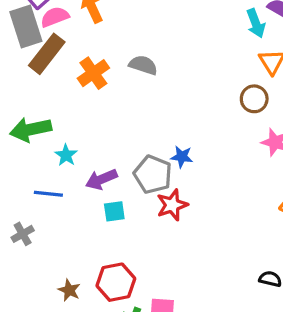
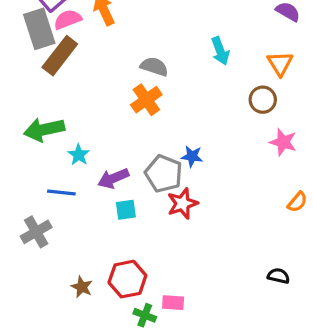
cyan arrow: (256, 23) -> (220, 51), moved
orange cross: (93, 73) -> (146, 100), moved
gray cross: (23, 234) -> (36, 232), size x1.4

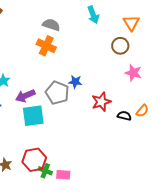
orange cross: (146, 100) -> (46, 46), turned -30
red star: (183, 204) -> (101, 102), moved
cyan square: (126, 210) -> (33, 116), size x1.6
black semicircle: (278, 276) -> (124, 116), moved
green cross: (145, 315) -> (45, 171), moved

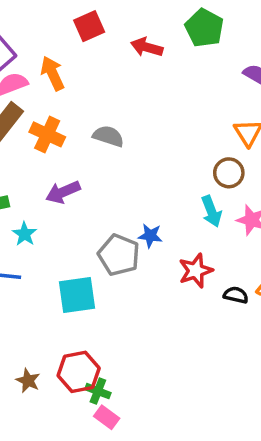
cyan arrow: (93, 15) -> (211, 211), moved
orange cross: (46, 46) -> (47, 134), moved
purple arrow: (25, 96) -> (63, 192), moved
pink rectangle: (63, 175) -> (107, 417), moved, turned 32

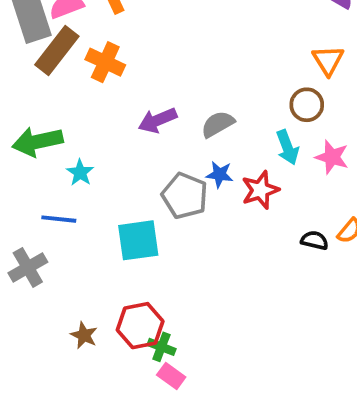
gray semicircle: (108, 136) -> (218, 124), moved, turned -48
purple arrow: (63, 192) -> (158, 120), moved
red star: (196, 271) -> (260, 190), moved

